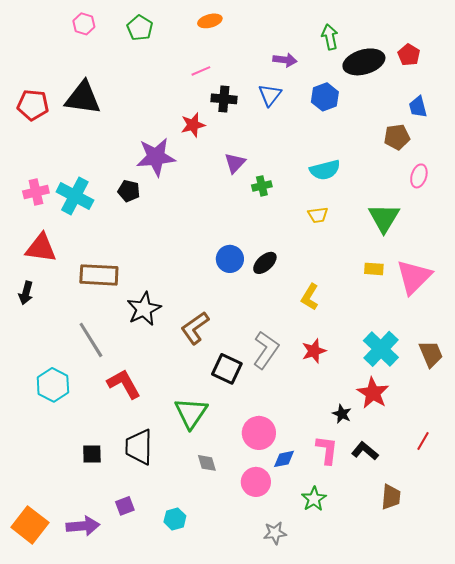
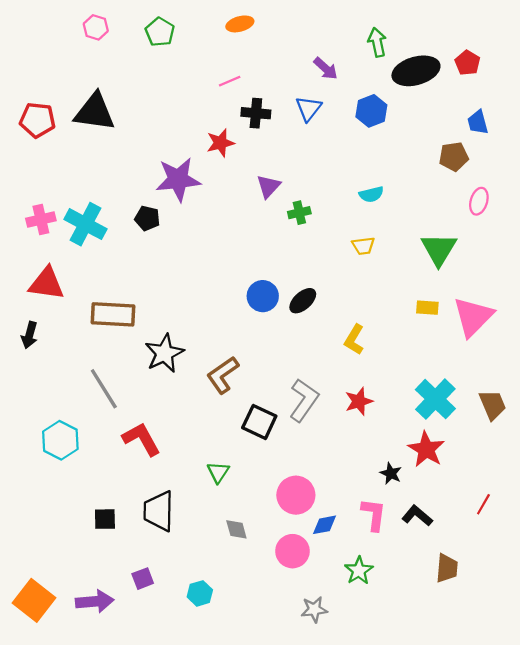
purple arrow: (285, 60) -> (326, 69), turned 35
cyan semicircle: (325, 170) -> (371, 194), size x0.7
green triangle: (191, 413) -> (218, 472), size x0.6

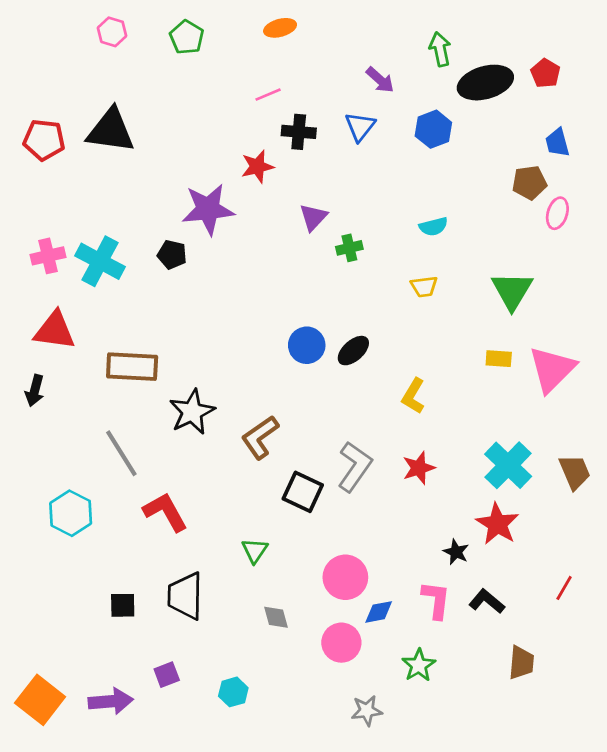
pink ellipse: (479, 201) -> (557, 213), moved

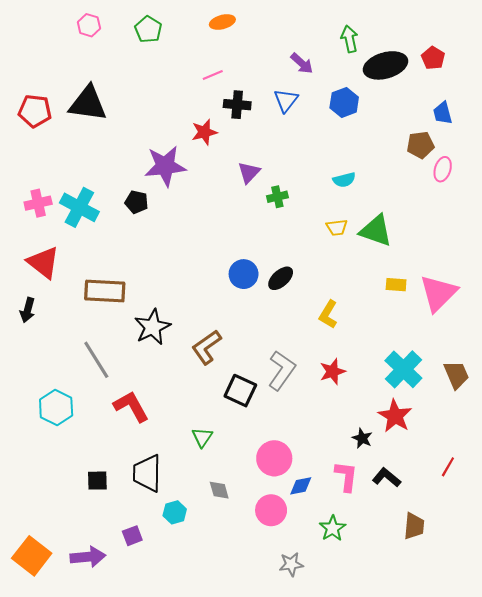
green triangle: (512, 291) -> (376, 231), moved, turned -42
red triangle: (55, 331) -> (43, 262), turned 30
cyan hexagon: (233, 692) -> (175, 512), moved

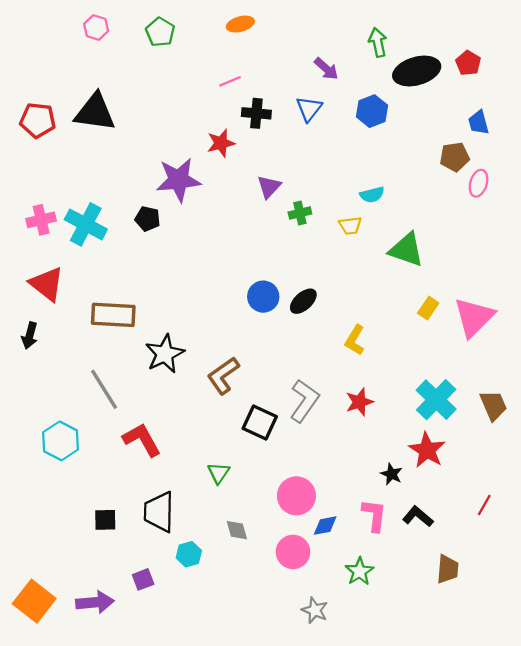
yellow trapezoid: (337, 227) -> (350, 226), moved
yellow rectangle: (396, 285) -> (428, 308), turned -60
gray star: (291, 564) -> (315, 610), turned 30

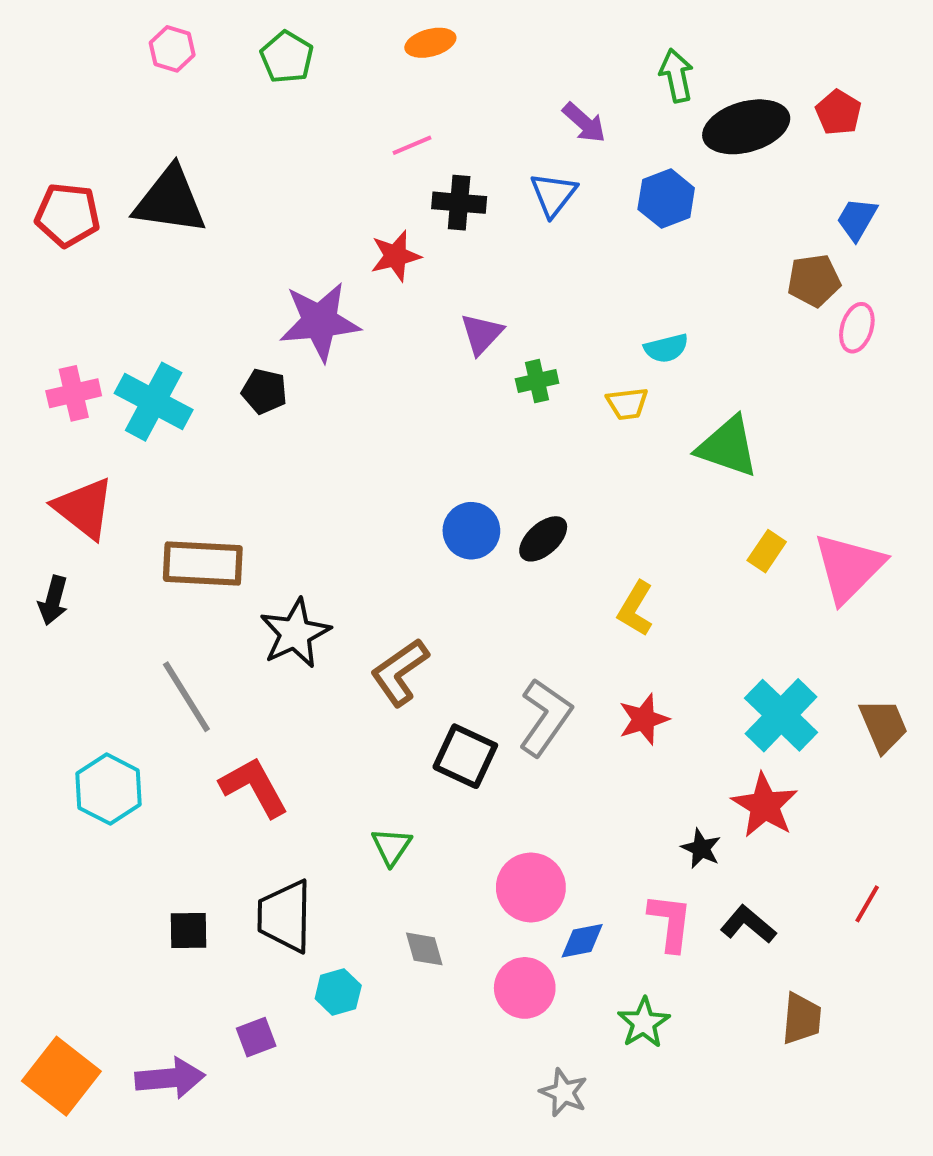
blue trapezoid: (479, 123) -> (857, 219), turned 45

